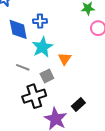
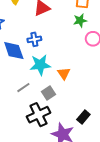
cyan star: (42, 47) -> (40, 65), turned 30
gray line: (23, 67) -> (23, 88), turned -48

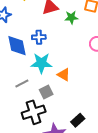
green star: (80, 20) -> (71, 17), moved
orange triangle: (64, 73) -> (64, 75), turned -32

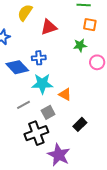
green star: (71, 17) -> (80, 45), moved
blue diamond: (17, 46) -> (17, 67), turned -30
black rectangle: (78, 120) -> (80, 124), moved

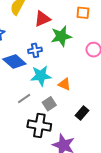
green star: (80, 45) -> (61, 36), moved, size x1.5
black cross: (36, 133) -> (39, 126), turned 35

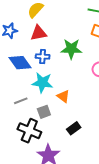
red triangle: (42, 19) -> (39, 33), moved

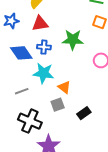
gray square: (44, 112) -> (58, 105), moved
black rectangle: (74, 128) -> (84, 113), moved

